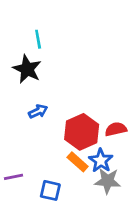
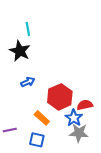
red semicircle: (116, 129) -> (85, 105), moved
orange rectangle: (78, 162) -> (42, 118), moved

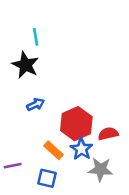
blue star: (74, 118) -> (81, 149), moved

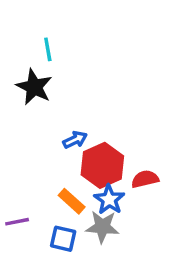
blue arrow: (36, 104) -> (75, 140), moved
gray star: (101, 169) -> (102, 227), moved

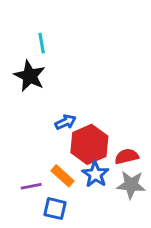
purple line: (17, 222) -> (31, 186), moved
gray star: (102, 227) -> (131, 185), moved

